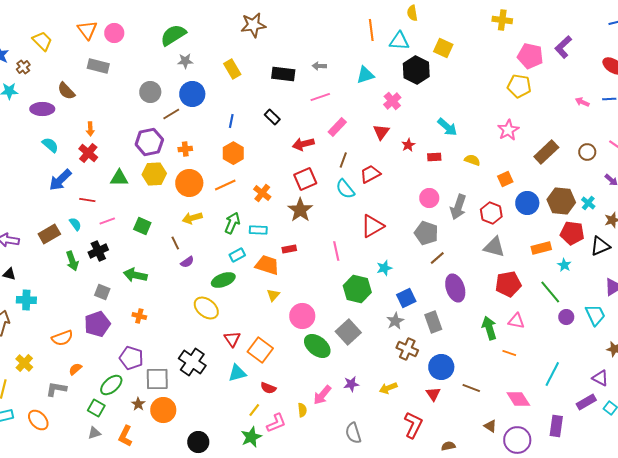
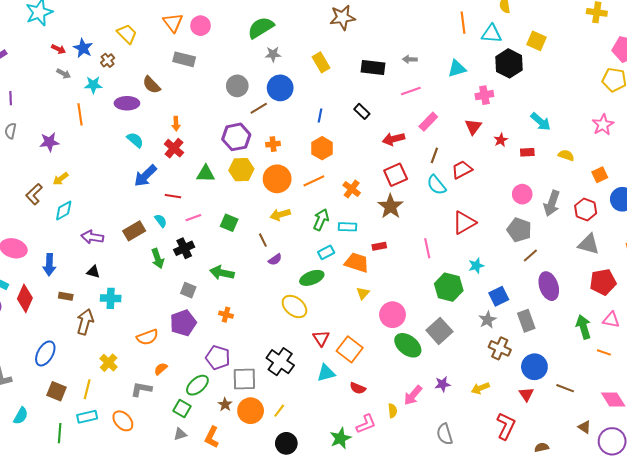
pink cross: (392, 101) -> (484, 95), turned 30
yellow line: (254, 410) -> (279, 411), moved

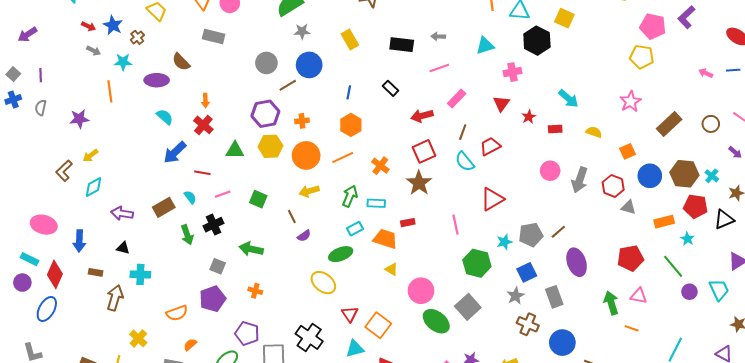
gray pentagon: (519, 230) -> (531, 235), moved, turned -30
gray triangle: (589, 244) -> (628, 207), moved, size x0.7
yellow triangle: (363, 293) -> (392, 269), turned -40
blue ellipse: (45, 353) -> (47, 309), moved

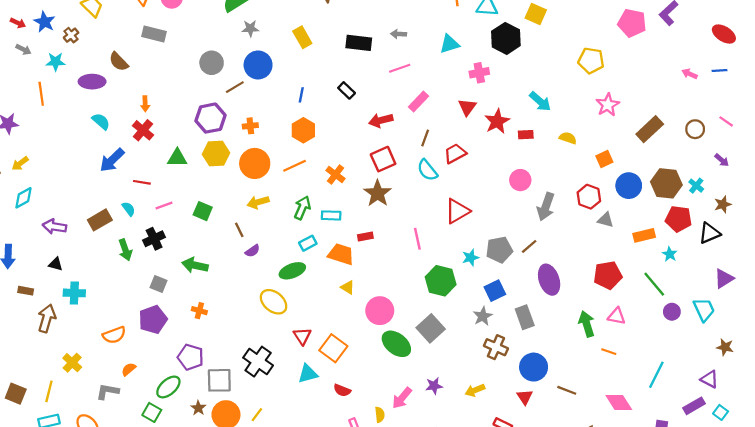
yellow pentagon: (642, 57) -> (591, 61), moved
red star: (529, 117) -> (497, 121), size x1.6
gray arrow: (580, 180) -> (546, 207), moved

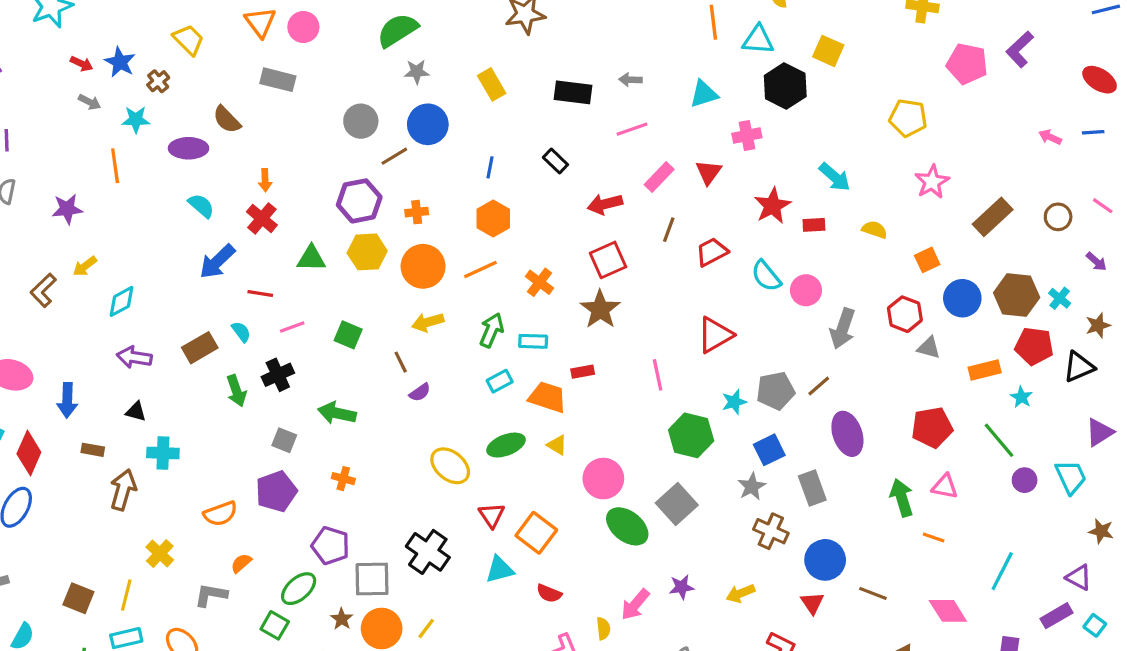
red triangle: (467, 107) -> (709, 172), moved
cyan semicircle: (427, 170) -> (766, 276), moved
cyan diamond: (23, 198) -> (121, 301), moved
green ellipse: (292, 271) -> (506, 445), moved

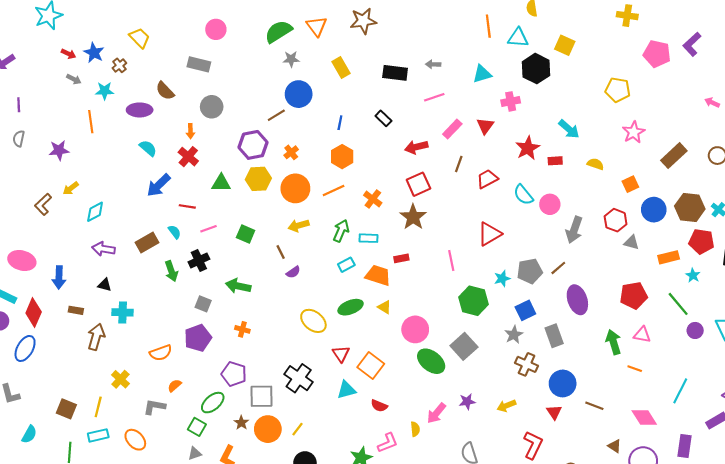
orange triangle: (260, 22) -> (317, 26), moved
gray circle: (361, 121) -> (212, 107), moved
orange cross: (417, 212) -> (291, 152), turned -32

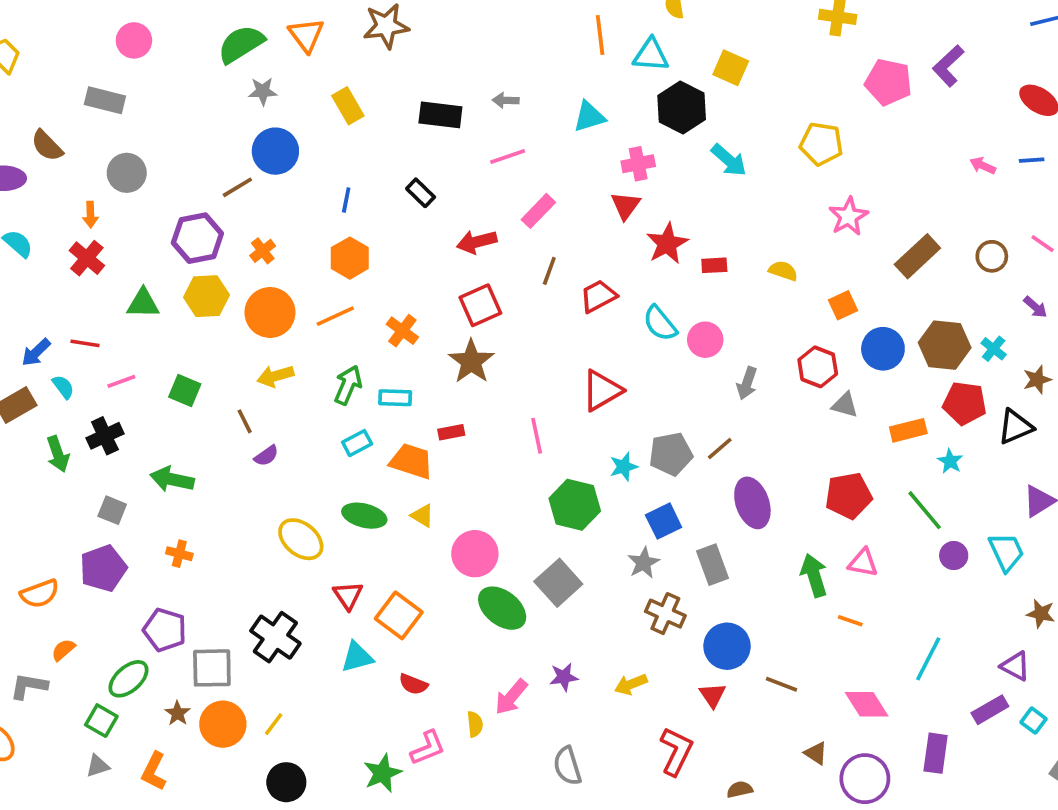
red triangle: (485, 126) -> (625, 205), moved
cyan arrow: (569, 129) -> (729, 160), moved
blue arrow: (159, 185) -> (36, 352), moved, size x0.7
gray arrow: (574, 230) -> (747, 383), size x0.7
green ellipse: (351, 307) -> (364, 516), turned 35

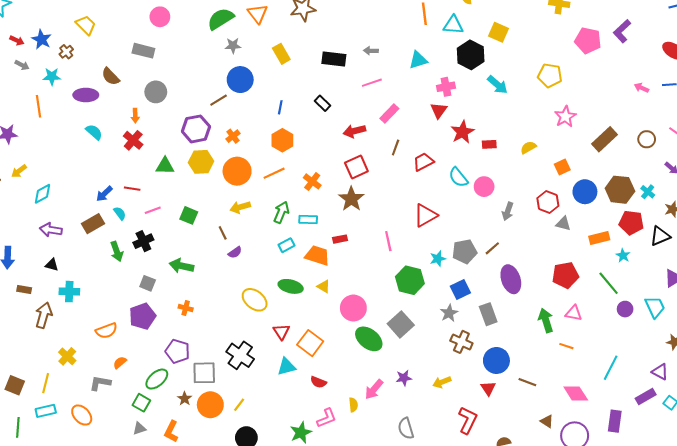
yellow semicircle: (783, 271) -> (528, 147), turned -49

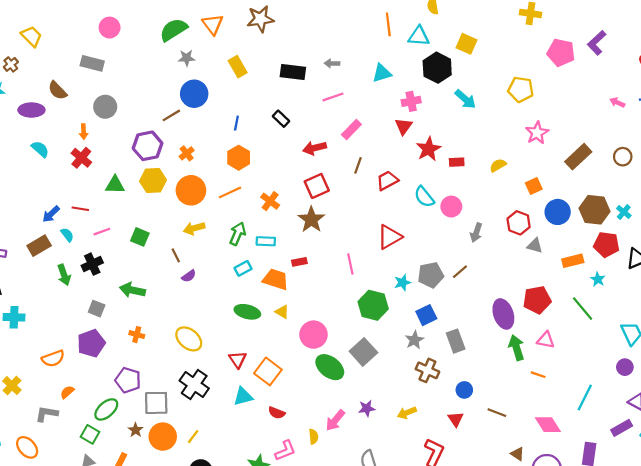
purple ellipse: (511, 279) -> (503, 314), moved
yellow ellipse: (255, 300) -> (189, 339), moved
purple circle: (625, 309) -> (625, 367), moved
blue circle: (496, 360) -> (464, 390), size x0.6

